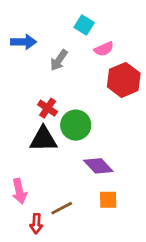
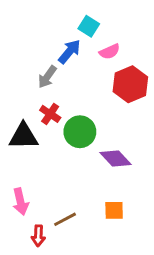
blue arrow: (24, 42) -> (69, 52), moved, turned -50
gray arrow: (59, 60) -> (47, 77), moved
black triangle: (43, 139) -> (23, 136), moved
purple diamond: (98, 166) -> (116, 158), moved

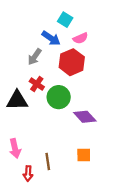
blue arrow: (69, 52) -> (51, 38), turned 84
red hexagon: (130, 84) -> (72, 62), moved
brown line: (65, 219) -> (48, 162), turned -70

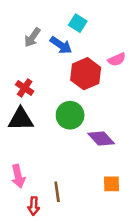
pink semicircle: (80, 38) -> (117, 59), moved
gray arrow: (35, 57) -> (32, 37), moved
red cross: (37, 84) -> (25, 88), moved
orange square: (84, 155) -> (112, 184), moved

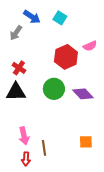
gray arrow: (32, 37) -> (16, 33), moved
blue arrow: (61, 45) -> (32, 17), moved
purple diamond: (101, 139) -> (83, 94), moved
pink arrow: (18, 176) -> (24, 136), moved

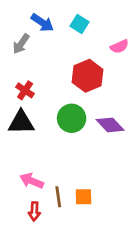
pink semicircle: (90, 46) -> (119, 47), moved
pink arrow: (24, 136) -> (32, 181), turned 126
orange square: (86, 142) -> (84, 197), moved

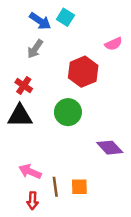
cyan square: (80, 24) -> (65, 17), moved
gray arrow: (21, 44) -> (35, 49), moved
purple diamond: (110, 125) -> (110, 148), moved

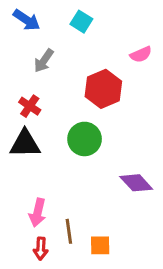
blue arrow: (40, 21) -> (27, 20), moved
pink arrow: (30, 172) -> (38, 213), turned -100
orange square: (79, 187) -> (100, 245), moved

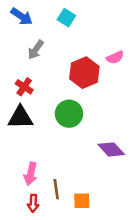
pink semicircle: (141, 54) -> (115, 57), moved

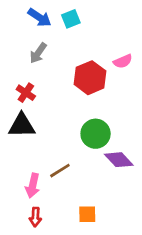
blue arrow: (22, 16) -> (39, 18), moved
cyan square: (66, 18) -> (71, 19), turned 36
green circle: (69, 114) -> (96, 134), moved
brown line: (56, 189) -> (60, 171), moved, turned 66

